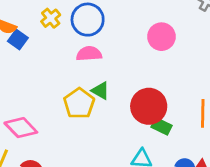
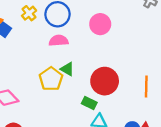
pink circle: (161, 37) -> (100, 24), moved
green rectangle: (161, 126) -> (89, 103), moved

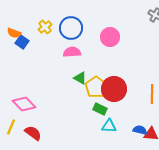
yellow pentagon: (51, 79) -> (96, 87), moved

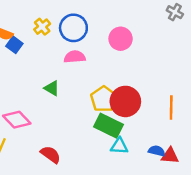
green triangle: (80, 78) -> (52, 88), moved
green rectangle: (100, 109) -> (108, 126), size x1.6
red semicircle: (33, 133) -> (51, 155), moved

